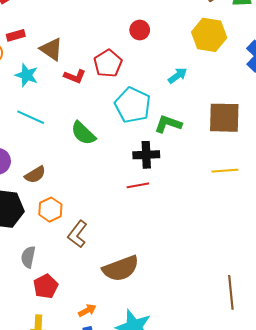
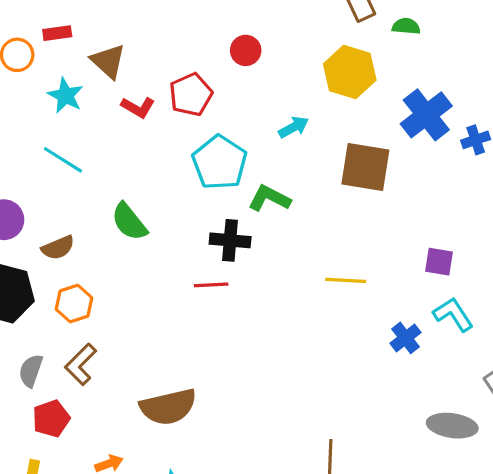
brown square: (224, 118) -> (365, 167), moved
green semicircle: (83, 133) -> (129, 222), moved
brown L-shape: (77, 234) -> (81, 364), moved

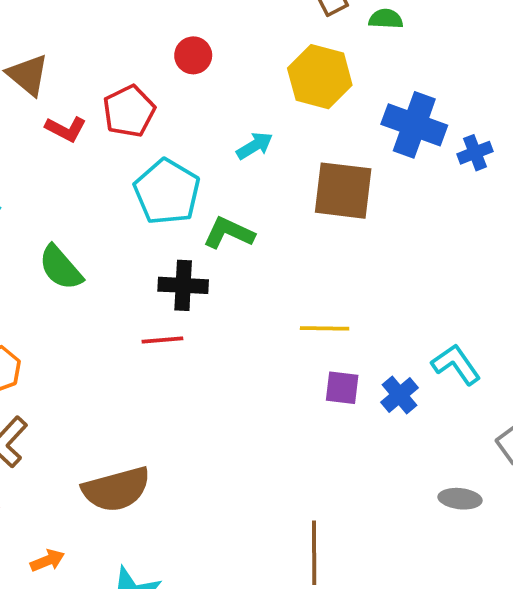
blue cross: (426, 115) -> (414, 125), turned -30
purple square: (439, 262) -> (342, 388), moved
gray ellipse: (452, 426) -> (460, 499), size x0.7

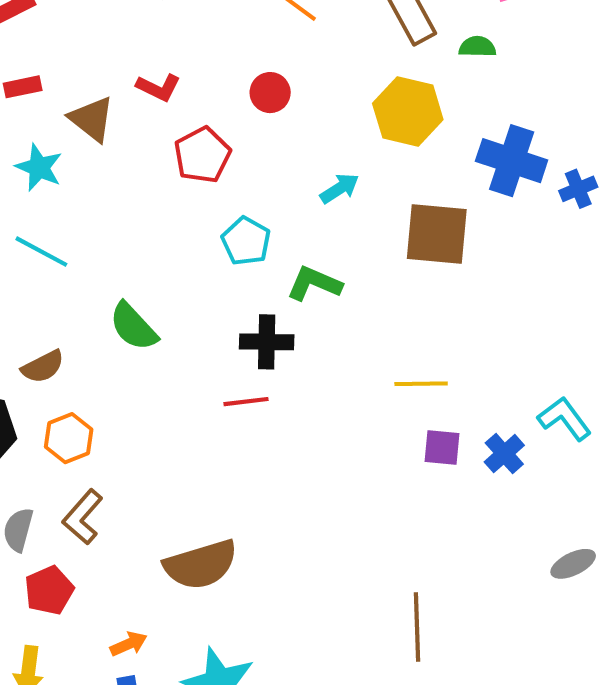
red L-shape: (66, 129) -> (158, 87), moved
cyan pentagon: (167, 192) -> (246, 241), size x0.7
gray ellipse: (460, 499) -> (573, 564), turned -30

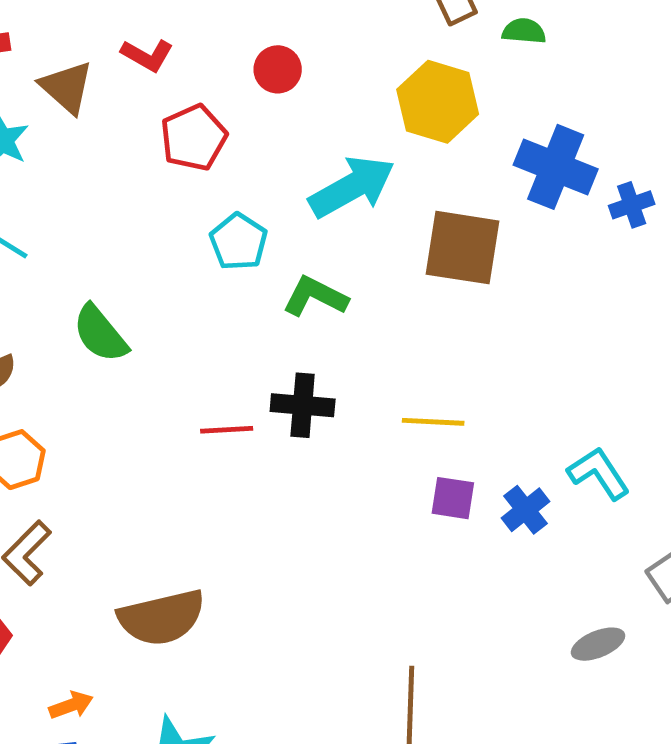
cyan arrow: (340, 188) -> (352, 187), size x1.8
black cross: (267, 342) -> (303, 405), moved

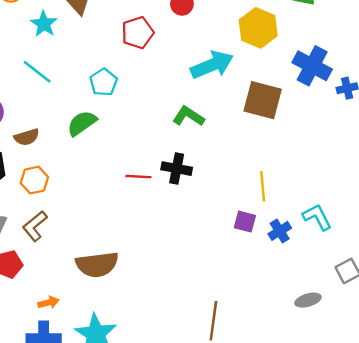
cyan pentagon: (239, 242) -> (104, 82), moved
green semicircle: (100, 334) -> (82, 123), turned 88
yellow line: (433, 422) -> (263, 186), moved, turned 76

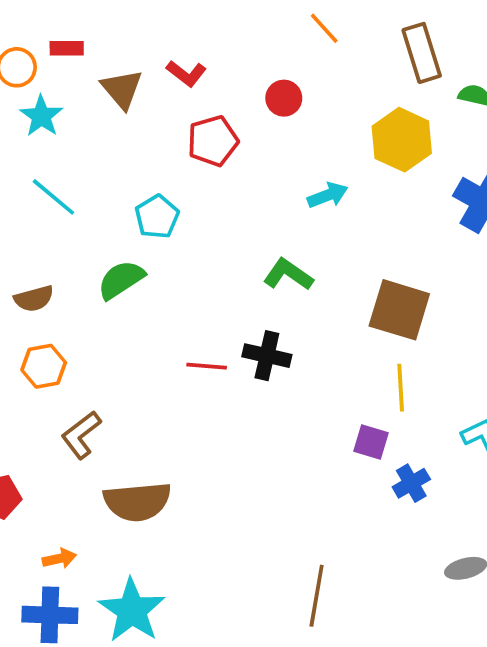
cyan star: (44, 24) -> (41, 116), moved
cyan arrow: (212, 65) -> (328, 195), size x0.6
brown square: (263, 100) -> (399, 310), moved
brown L-shape: (35, 226) -> (81, 435), moved
blue cross: (280, 231) -> (411, 483), moved

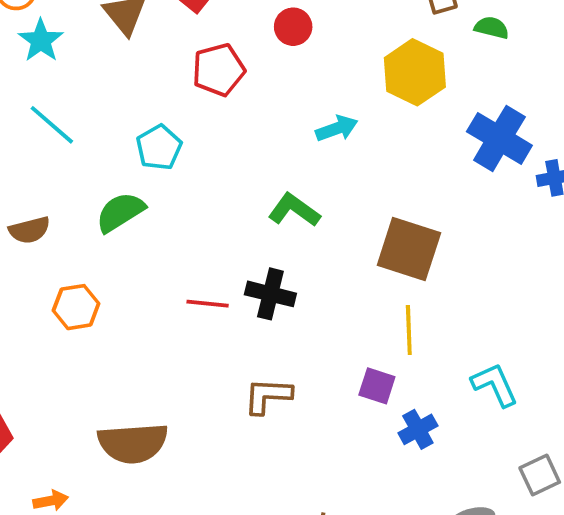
orange hexagon: (44, 366) -> (76, 307), moved
brown L-shape: (81, 435) -> (268, 396), moved, turned 39

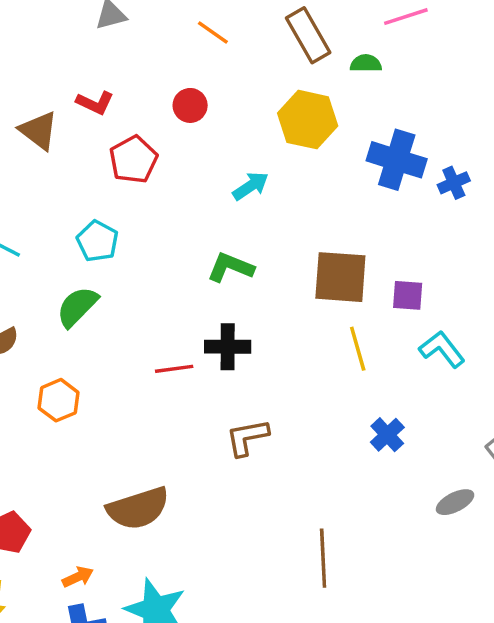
cyan L-shape: (495, 385) -> (442, 349), moved
purple square: (377, 386) -> (408, 295), moved

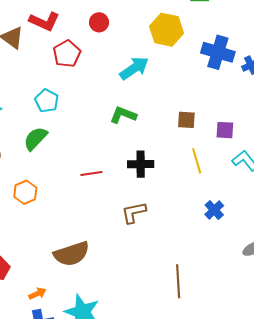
red L-shape: (95, 103) -> (44, 21), size x1.4
cyan arrow: (251, 186) -> (134, 68), size x1.4
brown square: (340, 277) -> (186, 120), size x0.6
black cross: (228, 347) -> (141, 164), moved

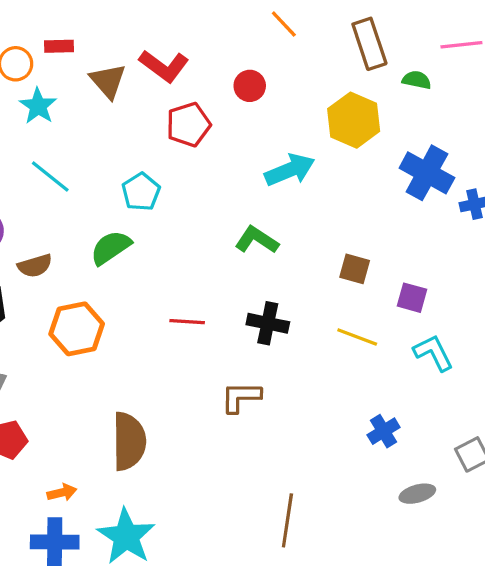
yellow line: (197, 161) -> (357, 337), turned -65
orange hexagon: (25, 192) -> (77, 329), size x1.4
blue cross: (214, 210) -> (384, 431), moved
brown semicircle: (72, 254) -> (129, 441), turned -84

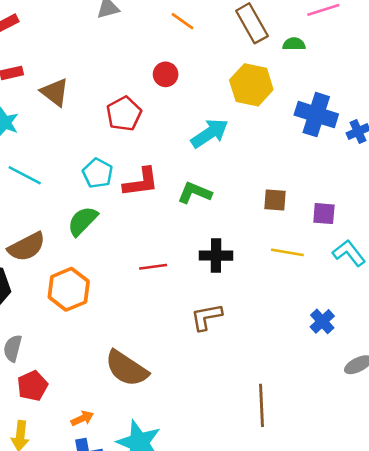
red L-shape: (164, 66) -> (141, 182), moved, turned -33
brown semicircle: (35, 266) -> (27, 247), size x1.4
brown semicircle: (129, 441) -> (127, 368), turned 135

